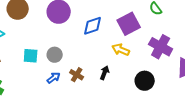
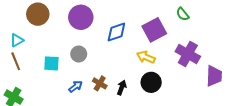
gray circle: (55, 55) -> (79, 54), moved
black arrow: (105, 73) -> (122, 88), moved
black circle: (145, 81) -> (151, 82), moved

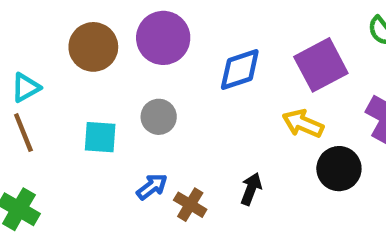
brown circle: (38, 14) -> (93, 47), moved
black circle: (151, 82) -> (339, 169), moved
brown cross: (100, 83) -> (190, 205), moved

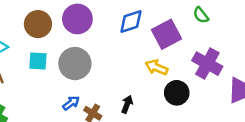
blue diamond: (240, 69) -> (131, 22), moved
gray circle: (159, 117) -> (75, 64), size x1.6
cyan square: (100, 137) -> (38, 61), moved

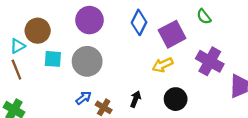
blue diamond: (131, 22) -> (139, 22), turned -45
brown circle: (38, 24) -> (38, 31), moved
yellow arrow: (156, 67) -> (163, 65), turned -48
black circle: (177, 93) -> (176, 99), moved

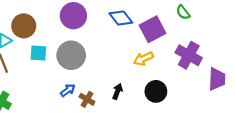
blue diamond: (139, 22) -> (121, 18), turned -65

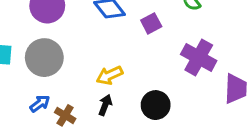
purple square: (153, 29) -> (151, 23), size x0.6
yellow arrow: (143, 59) -> (110, 75), moved

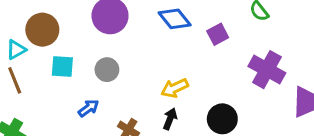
gray circle: (44, 58) -> (107, 70), size x0.6
blue arrow: (40, 104) -> (88, 108), moved

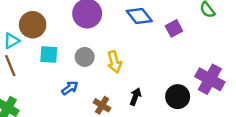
purple cross: (267, 70) -> (210, 79), moved
yellow arrow: (175, 88) -> (114, 62), moved, turned -80

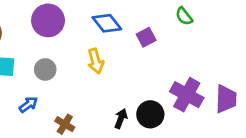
yellow arrow: (114, 62) -> (96, 61), moved
black arrow: (135, 97) -> (121, 119), moved

